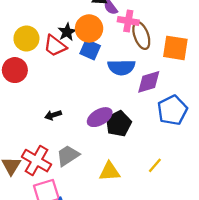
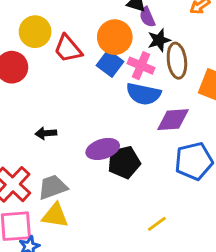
pink cross: (128, 21) -> (141, 66), moved
black star: (67, 32) -> (159, 40), moved
yellow triangle: (110, 171) -> (55, 215), moved

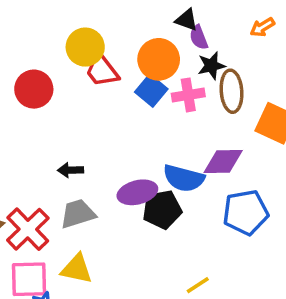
yellow circle: (35, 32) -> (85, 47), moved
pink cross: (141, 66) -> (188, 95), turned -35
blue semicircle: (144, 94) -> (184, 178), moved
gray trapezoid: (53, 187) -> (78, 214), moved

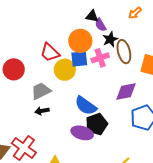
yellow circle: (85, 47) -> (65, 70), moved
blue square: (151, 91) -> (79, 59), turned -36
blue semicircle: (184, 178) -> (86, 106), moved, turned 30
purple ellipse: (137, 192) -> (82, 133), moved, turned 40
gray trapezoid: (78, 214) -> (41, 91), moved

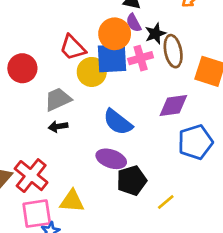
purple semicircle: (100, 25) -> (134, 23), moved
blue square: (79, 59) -> (112, 58), size x1.4
black pentagon: (97, 124) -> (132, 180), moved

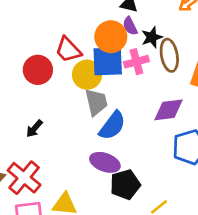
red circle: (22, 68) -> (38, 70), moved
gray trapezoid: (58, 99) -> (96, 102), moved, turned 100
blue semicircle: (118, 122) -> (112, 126), turned -92
black arrow: (58, 126) -> (34, 129), moved, turned -42

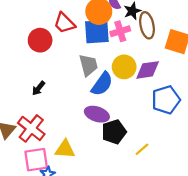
yellow circle: (87, 75) -> (124, 67), moved

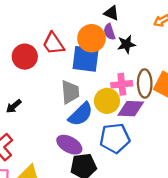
brown ellipse: (147, 25) -> (145, 84), moved
pink cross: (120, 31) -> (122, 84), moved
blue pentagon: (166, 100) -> (115, 138), moved

